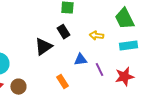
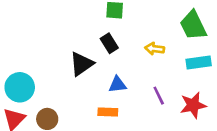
blue triangle: (80, 60) -> (117, 85), moved
orange rectangle: (62, 82) -> (108, 112), turned -56

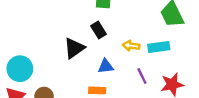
yellow arrow: (155, 49) -> (131, 46), moved
cyan rectangle: (199, 63) -> (159, 47), moved

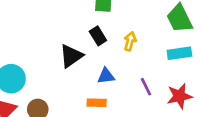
yellow arrow: (131, 46) -> (130, 41), moved, turned 98
cyan rectangle: (159, 47) -> (179, 53), moved

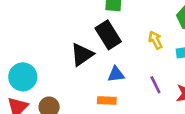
black rectangle: (98, 36) -> (108, 35), size x1.5
yellow arrow: (130, 41) -> (155, 40), moved, turned -42

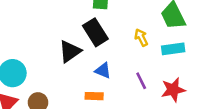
blue triangle: (116, 74) -> (103, 71), turned 30

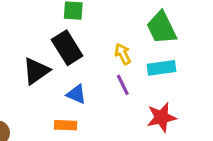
purple line: (141, 81) -> (123, 85), moved

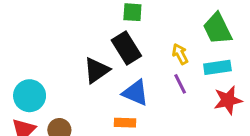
blue triangle: (76, 94) -> (135, 93), size x1.4
red star: (161, 117) -> (228, 100), moved

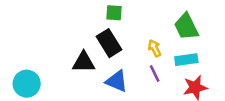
black triangle: (97, 70) -> (84, 62), turned 35

